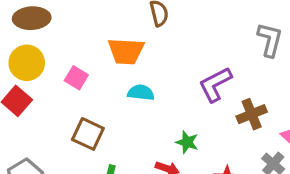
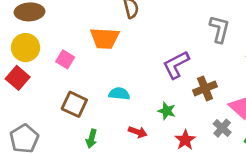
cyan semicircle: (141, 93) -> (119, 94), moved
green star: (187, 142) -> (167, 111), moved

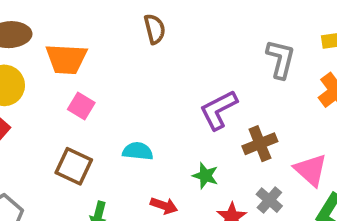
orange trapezoid: (105, 38) -> (66, 59), moved
pink square: (65, 59) -> (81, 106), moved
gray cross: (222, 128) -> (269, 200), moved

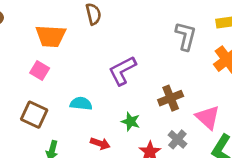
orange trapezoid: (66, 59) -> (51, 36), moved
purple L-shape: (219, 110) -> (122, 71), moved

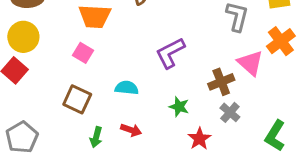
pink triangle: (208, 117) -> (250, 63), moved
gray cross: (177, 139) -> (230, 112), moved
red arrow: (100, 144) -> (131, 130), moved

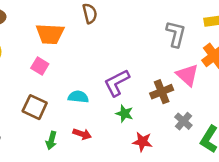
purple L-shape: (170, 53) -> (117, 83), moved
gray cross: (230, 112) -> (183, 121), moved
red star: (199, 139) -> (142, 142), turned -30

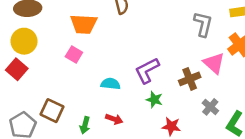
brown square: (35, 107) -> (52, 111), moved

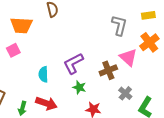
pink square: (74, 55) -> (13, 50), turned 32
cyan semicircle: (110, 84) -> (43, 74), turned -98
red arrow: (114, 119) -> (46, 103), size x1.5

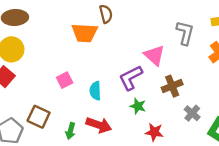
orange trapezoid: (21, 25) -> (85, 33), moved
pink square: (13, 50) -> (65, 80), moved
pink triangle: (128, 57) -> (154, 55), moved

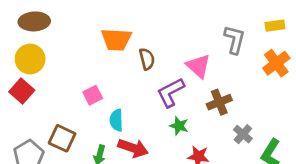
brown semicircle: (106, 14) -> (147, 59), moved
cyan semicircle: (95, 91) -> (116, 120), moved

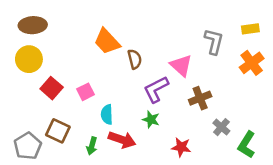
orange trapezoid: (116, 40) -> (107, 42), turned 44
red square: (22, 91) -> (52, 88), moved
green star: (179, 126) -> (151, 120), moved

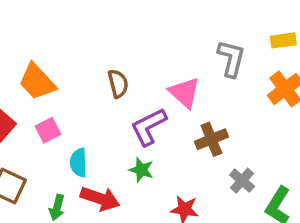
orange trapezoid: (107, 42) -> (37, 82), moved

